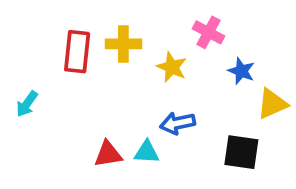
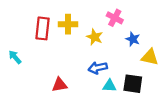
cyan arrow: (27, 104) -> (15, 57), turned 104
yellow triangle: (272, 104) -> (150, 57), turned 36
cyan triangle: (147, 152) -> (109, 86), moved

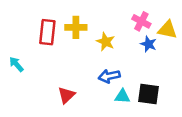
pink cross: (115, 18) -> (141, 21), moved
yellow triangle: (150, 57) -> (168, 30), moved
red triangle: (60, 85) -> (66, 95), turned -35

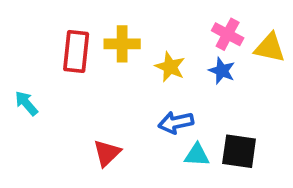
blue star: (148, 44) -> (222, 71), moved

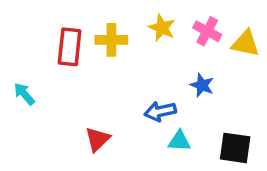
yellow star: (170, 67) -> (162, 28), moved
blue star: (222, 71) -> (202, 85), moved
black square: (239, 151) -> (235, 148), moved

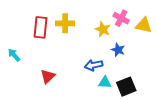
yellow star: (162, 28) -> (103, 29), moved
red triangle: (97, 139) -> (48, 76), moved
black square: (235, 148) -> (126, 87), moved, turned -30

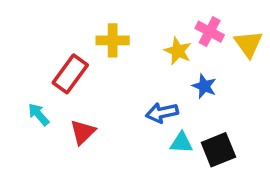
yellow triangle: (144, 25) -> (248, 44), turned 42
red rectangle: (41, 27) -> (70, 74), moved, turned 30
cyan arrow: (14, 55) -> (39, 114), moved

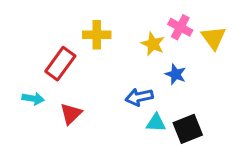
cyan arrow: (39, 114) -> (33, 99), turned 140

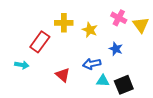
yellow star: (153, 44) -> (90, 30), moved
red triangle: (71, 114) -> (63, 75), moved, turned -35

